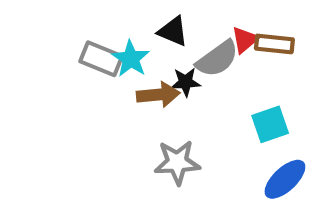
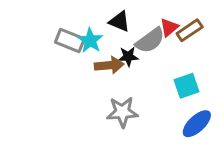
brown rectangle: (274, 44) -> (190, 30), turned -40

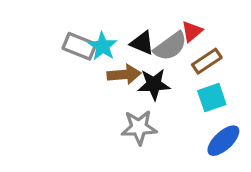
black triangle: (119, 21) -> (142, 43), moved
brown rectangle: (190, 30) -> (207, 61), moved
black star: (128, 57) -> (154, 84), moved, size x1.4

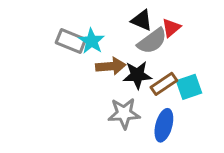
black triangle: (142, 43) -> (142, 20), moved
brown rectangle: (207, 61) -> (164, 84), moved
blue ellipse: (223, 141) -> (164, 125), moved, turned -32

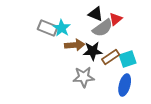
blue ellipse: (164, 125) -> (125, 85), moved

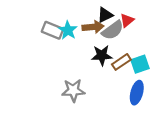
black triangle: (96, 14) -> (105, 15), turned -49
brown arrow: (75, 45) -> (93, 27), moved
gray star: (84, 77) -> (73, 90), moved

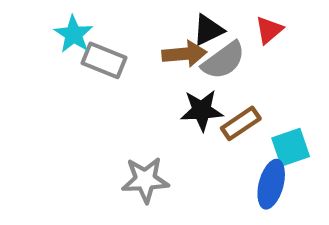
red triangle: (127, 20) -> (269, 30), moved
cyan star: (68, 30) -> (74, 34), moved
cyan square: (140, 64) -> (291, 147), moved

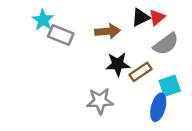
black triangle: (208, 30) -> (141, 17), moved
gray semicircle: (223, 60) -> (166, 44), moved
gray star: (145, 180) -> (100, 101), moved

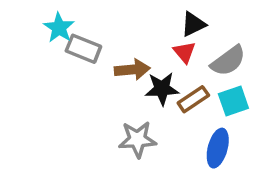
red triangle: (157, 17) -> (185, 52), moved, turned -30
brown arrow: (108, 31) -> (132, 70), moved
cyan square: (170, 86) -> (233, 101), moved

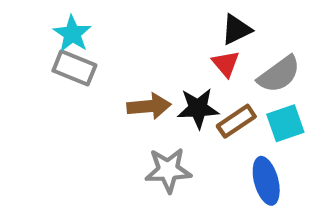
gray rectangle: (83, 49) -> (74, 68), moved
brown arrow: (132, 70) -> (149, 106), moved
blue ellipse: (218, 148) -> (266, 181), turned -30

